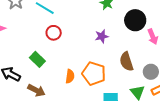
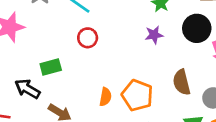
purple star: (102, 36) -> (154, 35), moved
green rectangle: (37, 59) -> (51, 67), moved, turned -63

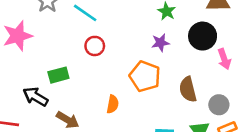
orange pentagon: (137, 95) -> (145, 76), moved

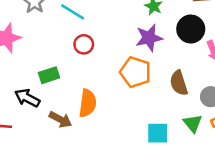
purple star: (160, 43) -> (149, 38), size x1.5
orange semicircle: (113, 104) -> (88, 103), moved, size x1.5

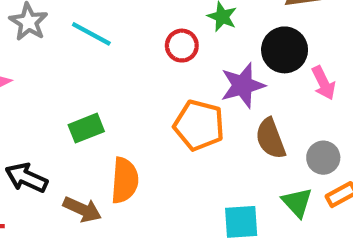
purple star: (149, 38) -> (243, 85), moved
red circle: (84, 44) -> (182, 46), moved
green rectangle: (49, 75) -> (86, 128), moved

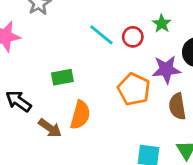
cyan line: (91, 34) -> (101, 35), moved

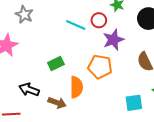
purple star: (166, 69) -> (113, 40), moved
orange pentagon: (134, 89) -> (100, 67), moved

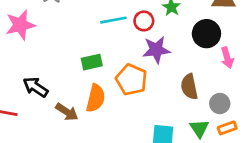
cyan line: (76, 25) -> (113, 20), turned -48
green rectangle: (56, 63) -> (92, 62), moved

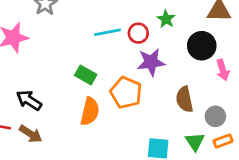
green rectangle: (92, 62) -> (86, 75), turned 42
brown arrow: (67, 112) -> (31, 134), moved

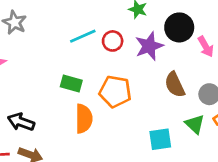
red circle: (138, 33) -> (113, 41), moved
purple star: (151, 62) -> (149, 46), moved

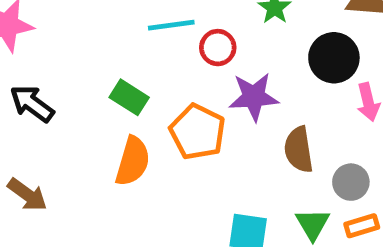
purple star: (149, 46) -> (254, 97), moved
black arrow: (21, 122) -> (32, 104), moved

